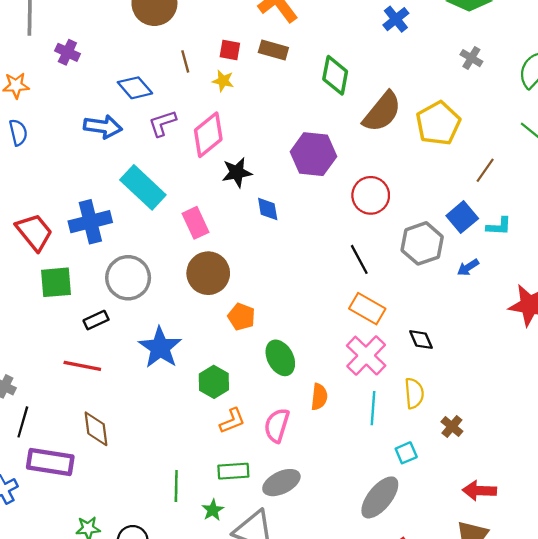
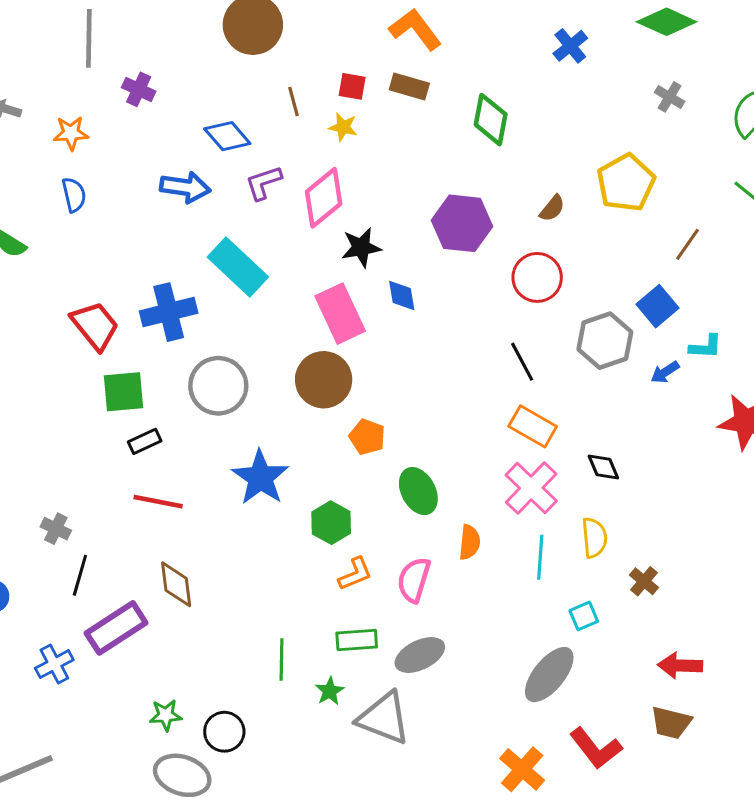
brown semicircle: (382, 112) -> (552, 208), moved, size x0.5
pink rectangle: (196, 223) -> (340, 314), moved, size x1.4
cyan L-shape: (499, 226) -> (706, 347), moved
black rectangle: (96, 320) -> (145, 441), moved
purple rectangle: (50, 462) -> (116, 628), turned -42

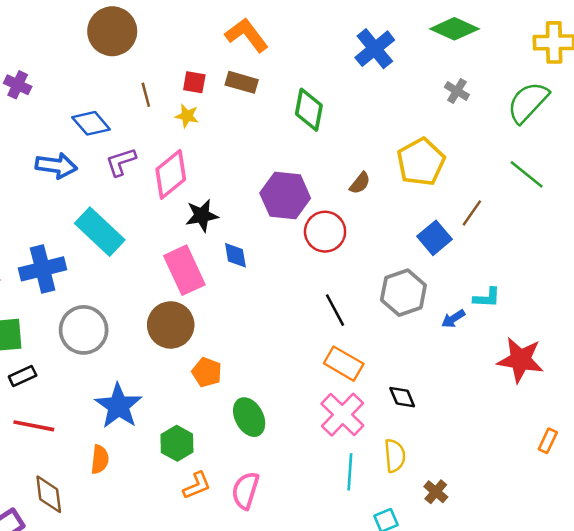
blue cross: (570, 46) -> (375, 49), size x1.4
red circle: (537, 277) -> (325, 232), moved
blue square: (657, 306) -> (435, 238), moved
orange semicircle: (469, 542) -> (100, 459), moved

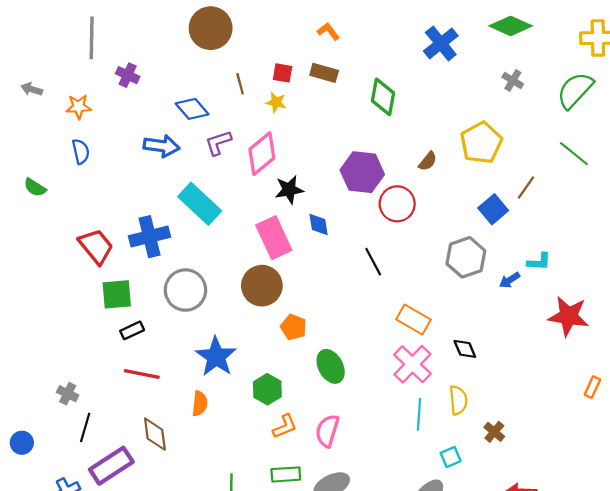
orange L-shape: (247, 35) -> (328, 31), size x0.6
black line: (335, 310) -> (373, 262), moved

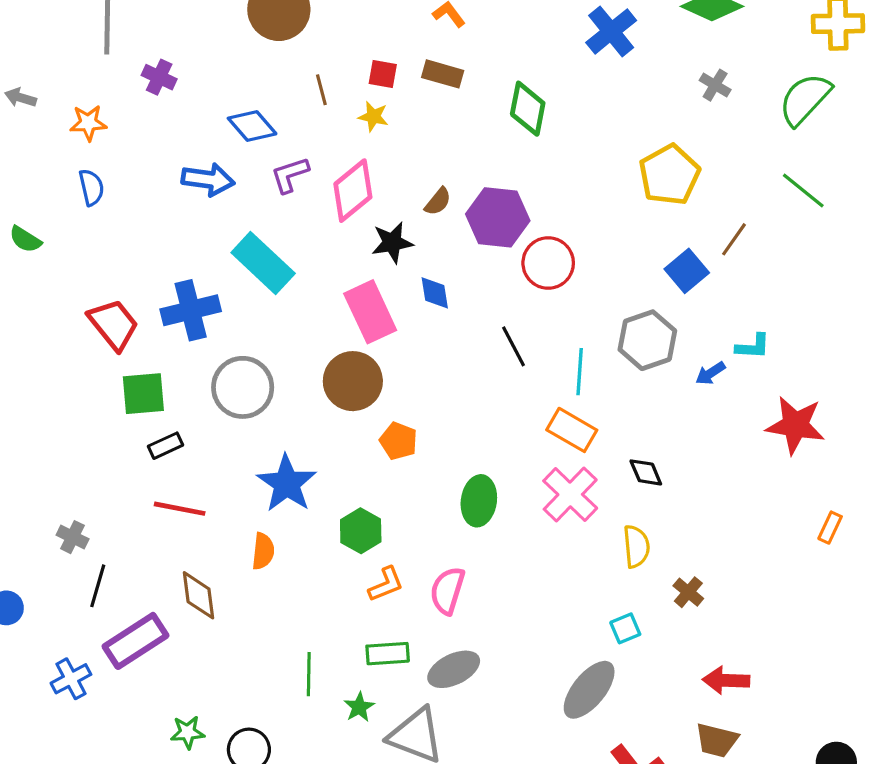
brown semicircle: (428, 161) -> (438, 202), moved
green ellipse: (331, 366) -> (479, 501), moved, turned 36
cyan line: (419, 414) -> (580, 372), moved

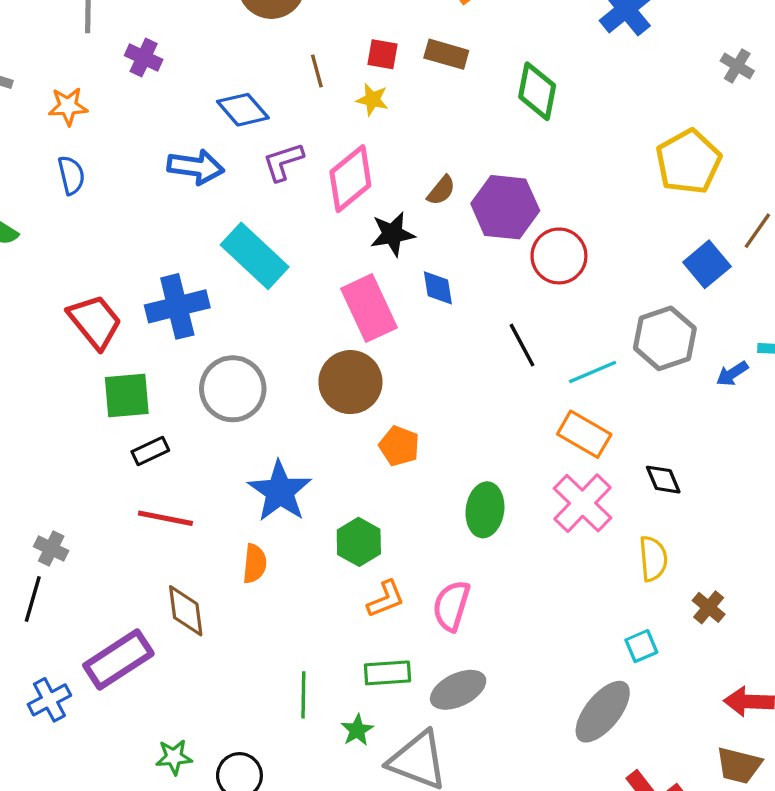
cyan line: (580, 372) -> (593, 372), turned 63
black line: (98, 586) -> (33, 599), moved

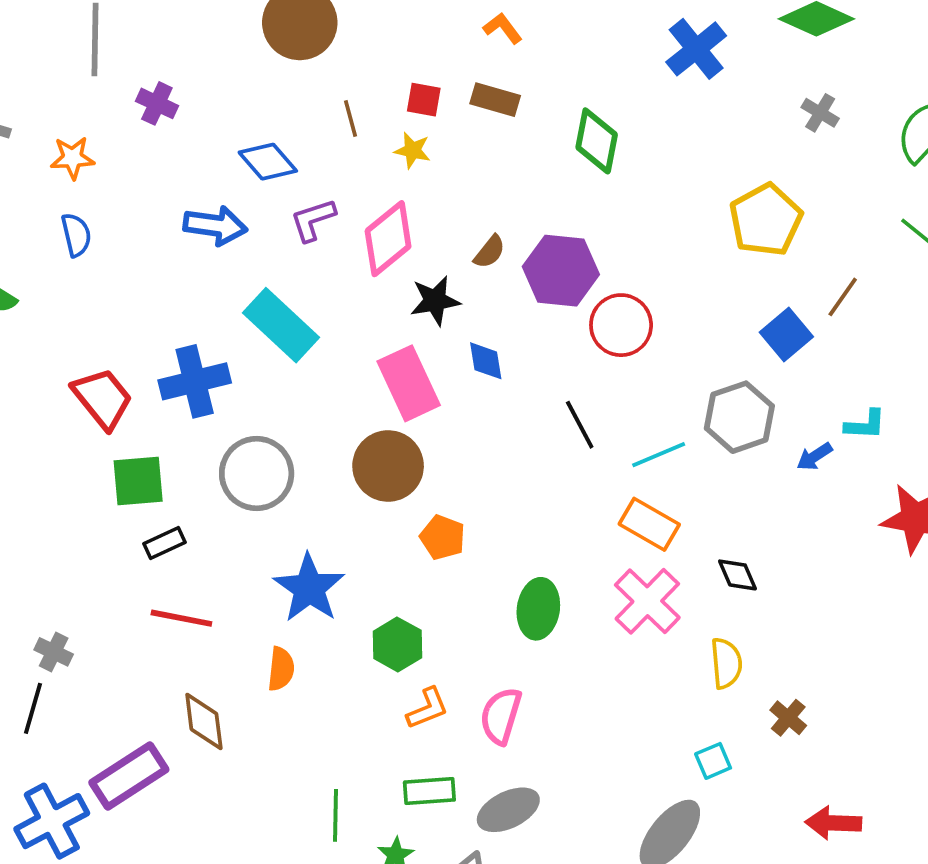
blue cross: (49, 700) -> (52, 821), size x1.5

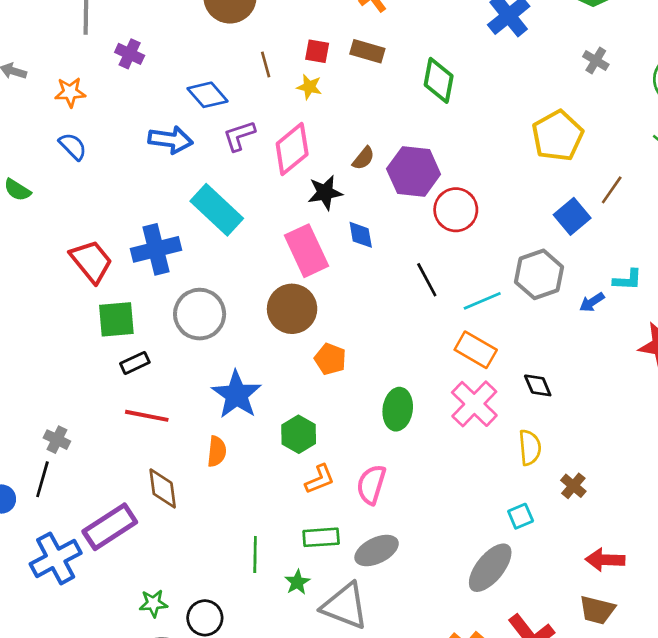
blue semicircle: (76, 235) -> (73, 146), turned -32

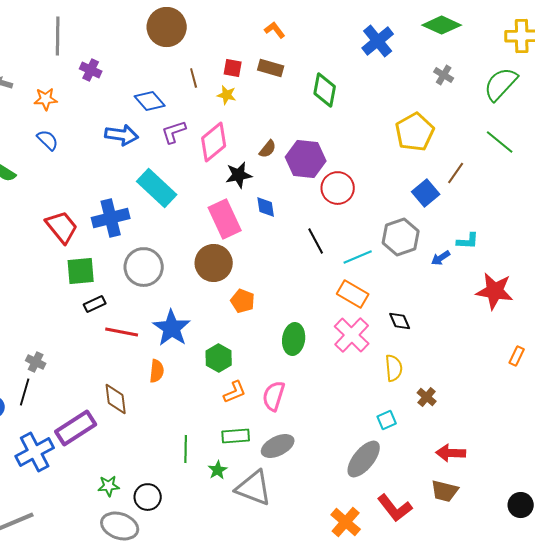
red line: (147, 416) -> (122, 332), moved

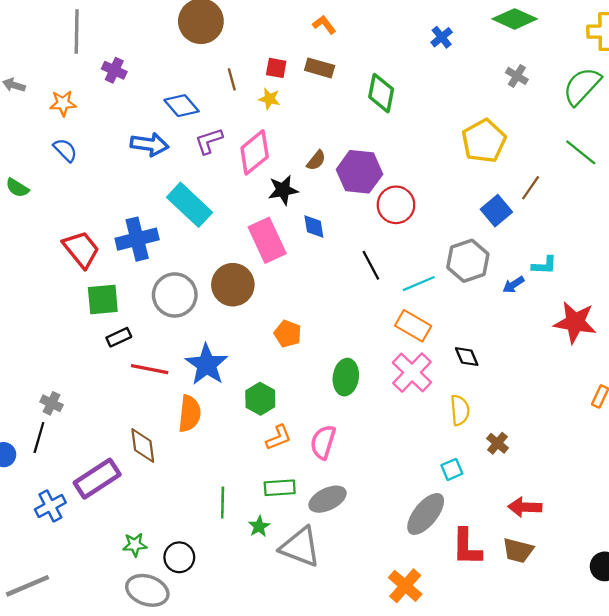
blue cross: (378, 41) -> (442, 37), size x0.6
brown circle: (214, 263) -> (233, 285), moved
orange semicircle: (157, 371) -> (190, 414), size x1.4
blue cross: (35, 452) -> (50, 506), size x0.7
red L-shape: (395, 508) -> (467, 547), moved, turned 39

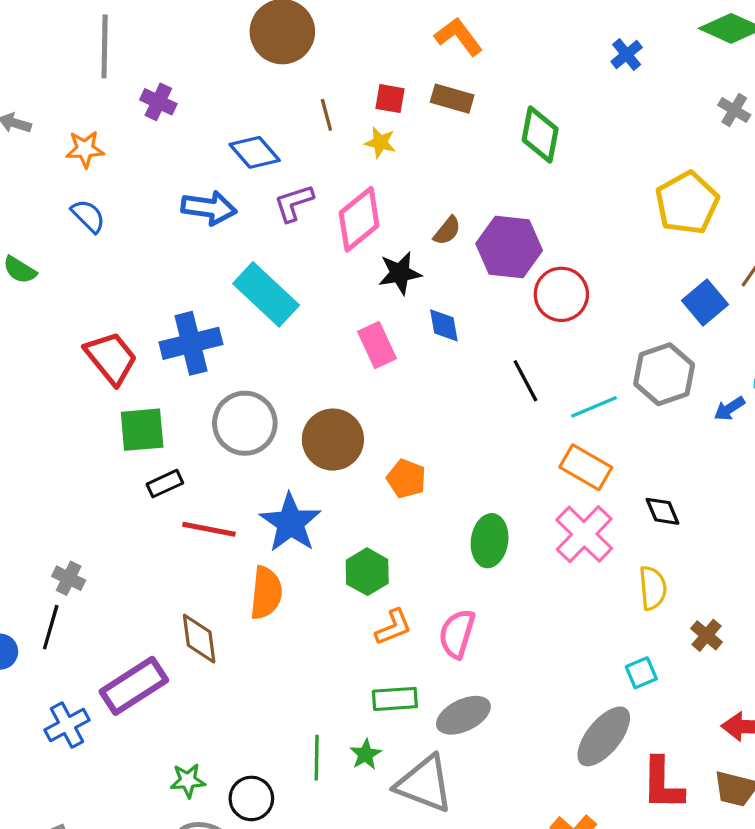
orange L-shape: (324, 25) -> (459, 37), size x1.4
pink rectangle: (267, 240) -> (377, 345), size x0.7
brown circle: (233, 285) -> (333, 440), moved
green line: (223, 503) -> (317, 758), moved

